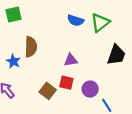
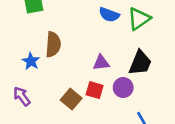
black trapezoid: (116, 55) -> (140, 63), moved
purple circle: (90, 89) -> (123, 88), moved

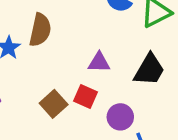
purple circle: (123, 88) -> (120, 117), moved

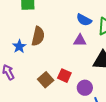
purple triangle: (99, 62) -> (80, 40), moved

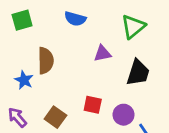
blue semicircle: (84, 20) -> (75, 19), moved
brown square: (46, 80) -> (55, 117), moved

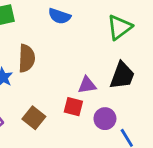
purple triangle: (102, 54) -> (87, 85), moved

